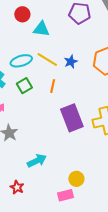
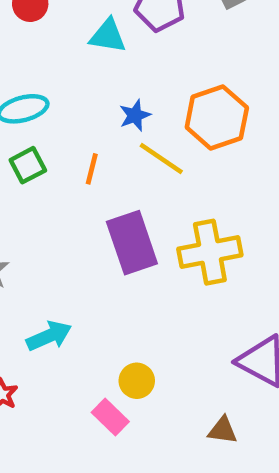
cyan triangle: (41, 29) -> (108, 36), moved
yellow line: (47, 60) -> (161, 159), moved
pink rectangle: (65, 195) -> (110, 417), turned 56

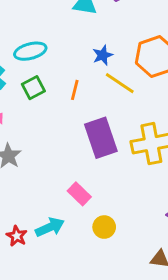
cyan arrow: (49, 336) -> (50, 227), moved
pink rectangle: (110, 417) -> (79, 194), moved

